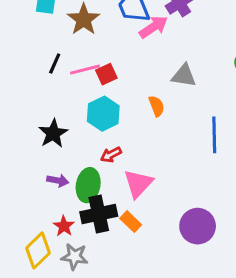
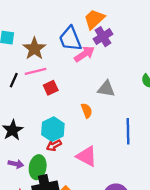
pink line: (85, 70) -> (35, 71), moved
cyan hexagon: (103, 114) -> (53, 129), moved
pink triangle: (138, 184) -> (87, 156), moved, turned -45

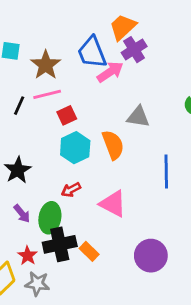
orange semicircle: (87, 111) -> (113, 145), size x1.5
cyan hexagon: (53, 129) -> (75, 148), moved
purple arrow: (16, 164) -> (22, 214), turned 40

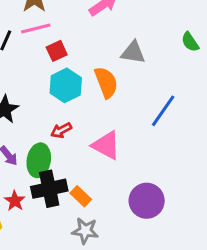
blue line: (166, 171) -> (163, 111), turned 36
gray star: (37, 284) -> (85, 231), moved

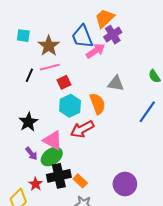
blue line: (163, 111) -> (147, 112), moved
red arrow: (61, 130) -> (82, 129), moved, size x1.6
pink triangle: (106, 145) -> (53, 140), moved
green ellipse: (39, 160) -> (52, 157), turned 45

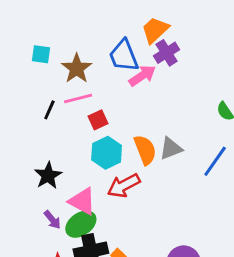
gray triangle: (116, 83) -> (171, 148), moved, turned -30

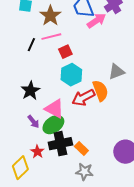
orange semicircle: (145, 150) -> (100, 91), moved

